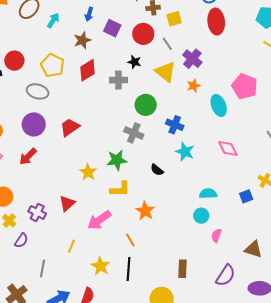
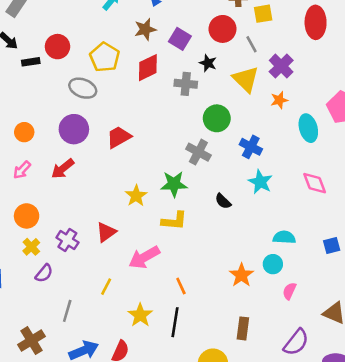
purple square: (112, 28) -> (180, 39), moved
orange star: (145, 211) -> (241, 275), moved

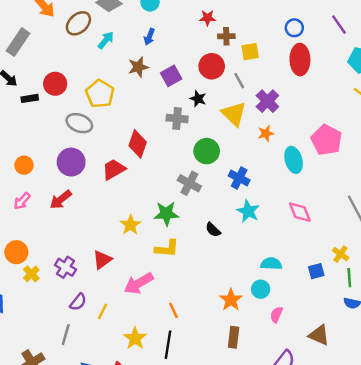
purple square: (180, 39) -> (171, 76), turned 30
red diamond: (148, 68) -> (138, 144), moved, turned -44
orange circle: (27, 216) -> (16, 252), moved
purple semicircle: (44, 273) -> (78, 302), moved
brown rectangle: (243, 328) -> (234, 337), moved

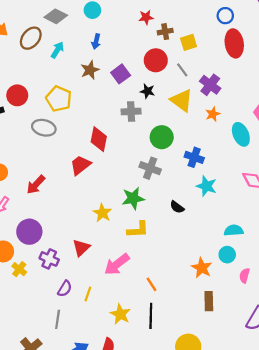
purple circle: (71, 162) -> (29, 232), moved
red arrow: (61, 200) -> (36, 185), moved

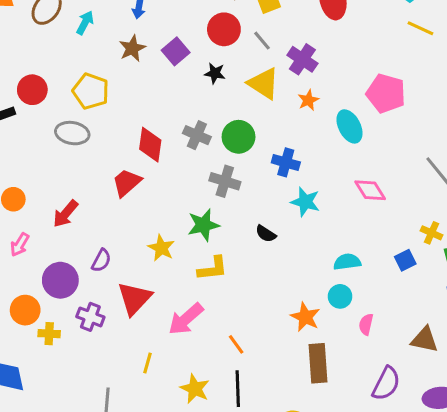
gray cross: (131, 112) -> (197, 135), moved, turned 30
red triangle: (81, 248) -> (134, 298), size x1.4
yellow cross: (19, 269) -> (49, 334), turned -32
purple semicircle: (65, 289) -> (101, 260), moved
brown rectangle: (209, 301) -> (318, 363), size x1.4

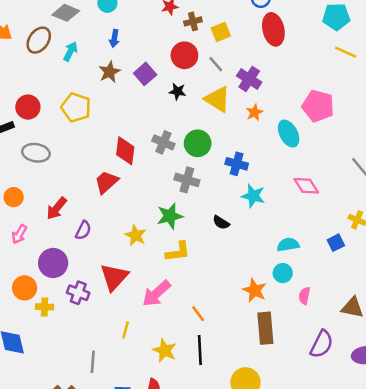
gray ellipse: (72, 133) -> (36, 153), moved
purple semicircle: (101, 260) -> (83, 230), moved

